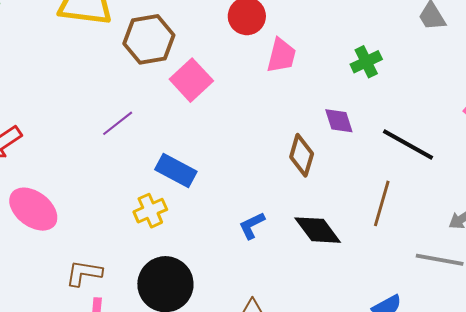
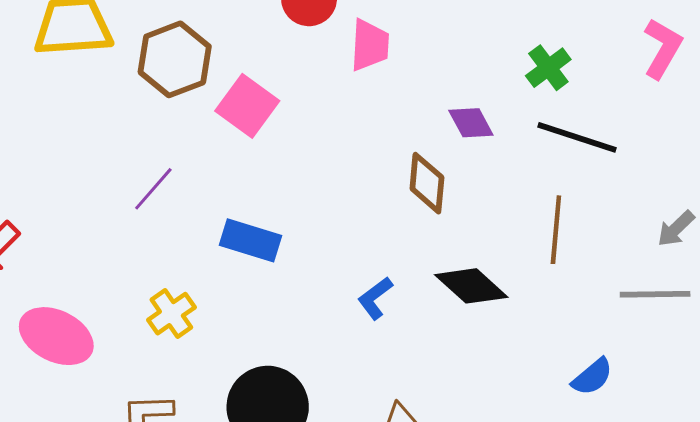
green cross: (366, 62) -> (548, 68), moved
yellow cross: (150, 211) -> (171, 314), moved

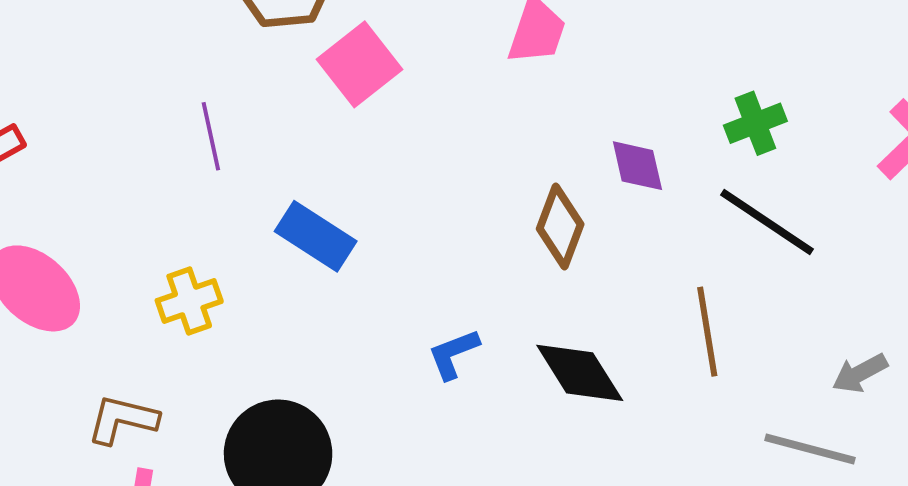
purple line: (153, 189) -> (211, 136), turned -69
brown line: (556, 230) -> (707, 332), turned -30

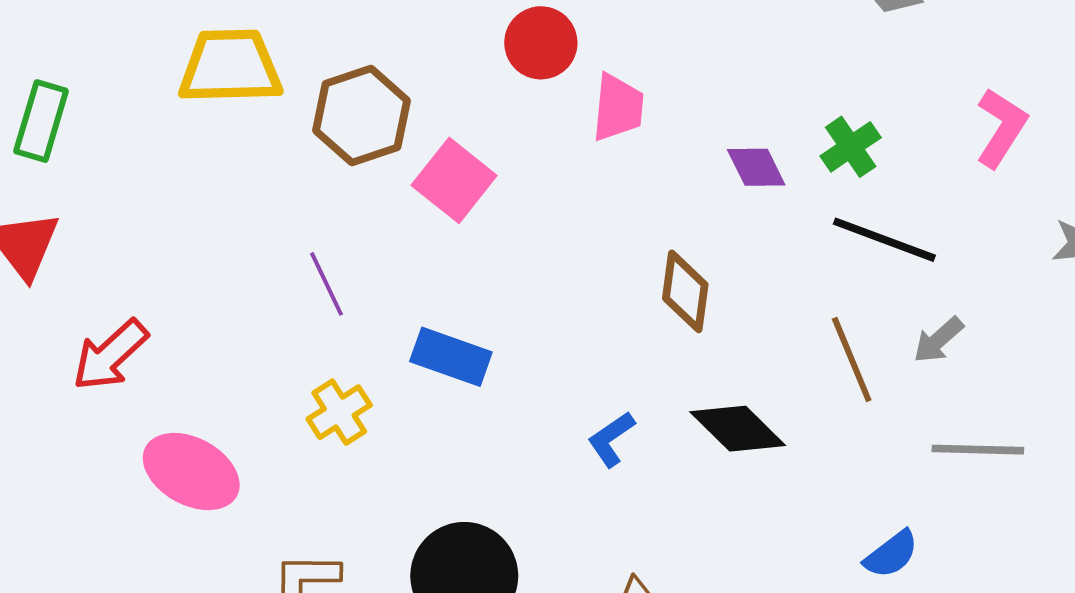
purple diamond: (637, 166) -> (756, 167), moved
yellow cross: (189, 301) -> (339, 412), moved
gray arrow: (860, 373) -> (938, 340), moved

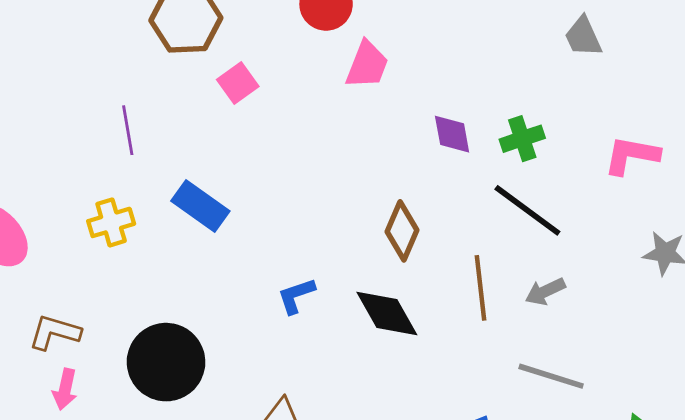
pink L-shape: (1001, 128) -> (632, 155), turned -128
pink square: (454, 180) -> (238, 83), size x0.7
brown diamond: (685, 291) -> (402, 231), moved

